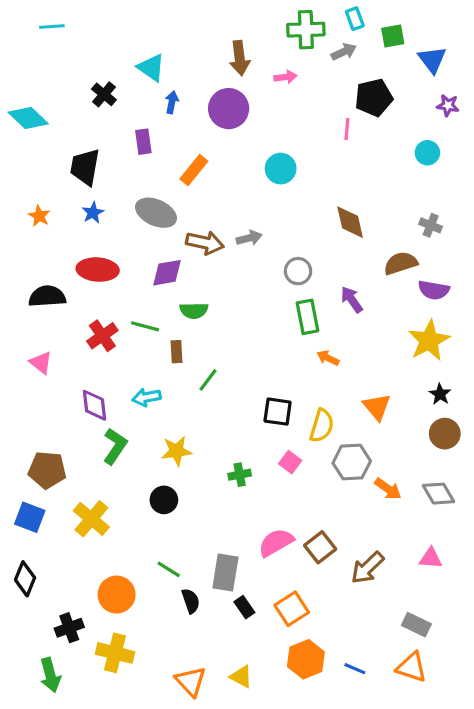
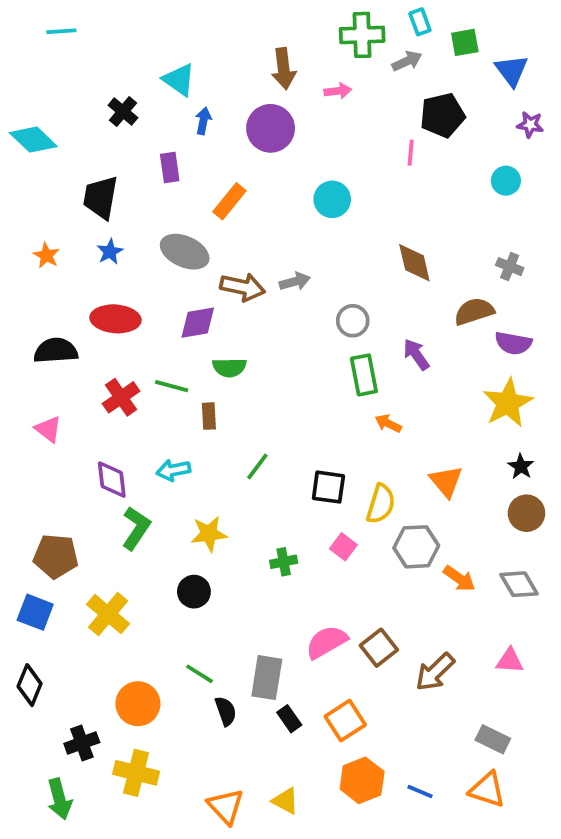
green line: (208, 380) -> (257, 466), moved

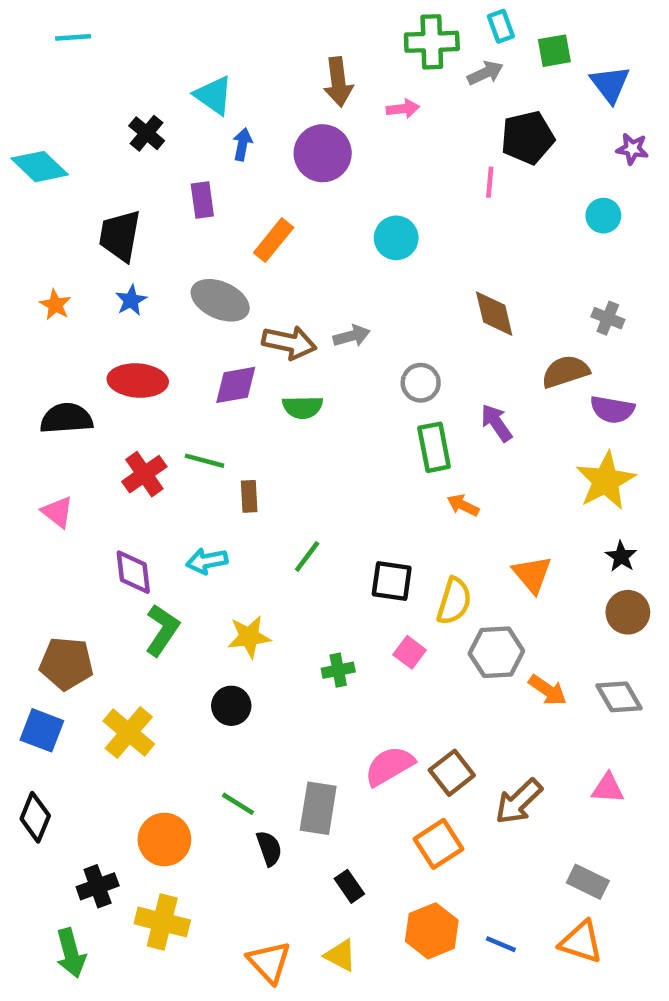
green semicircle: (229, 367) -> (303, 407), moved
black rectangle: (289, 719) -> (349, 886), moved
orange square: (345, 721) -> (438, 844), moved

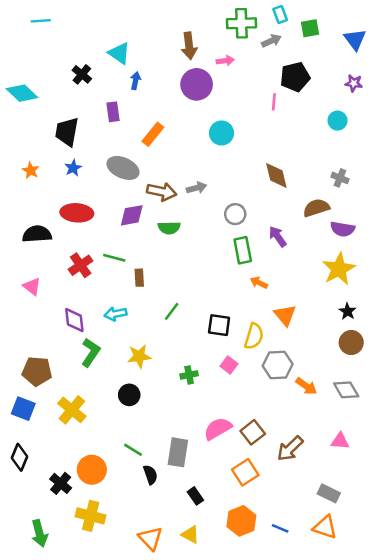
blue triangle: (610, 84) -> (355, 40), moved
purple circle: (323, 153) -> (197, 84), moved
orange triangle: (532, 574) -> (285, 315), moved
black cross: (98, 886) -> (61, 483), moved, turned -30

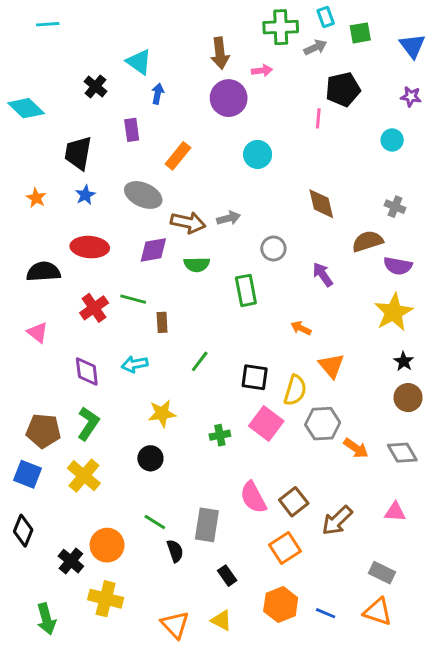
green rectangle: (243, 250) -> (246, 290), moved
green L-shape: (91, 353) -> (88, 424), moved
pink square: (229, 365) -> (266, 424), size x1.6
pink semicircle: (218, 429) -> (253, 497), turned -88

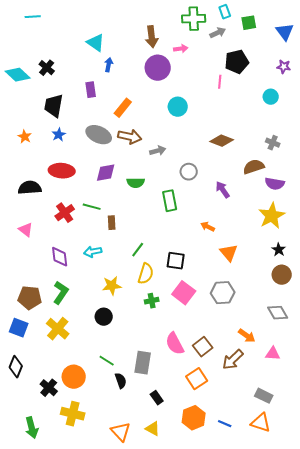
black cross: (95, 86) -> (47, 68), moved
brown diamond: (321, 204) -> (222, 141), turned -55
brown arrow: (188, 222) -> (130, 137), moved
yellow semicircle: (295, 390) -> (146, 274), moved
orange arrow: (356, 448) -> (247, 336), moved

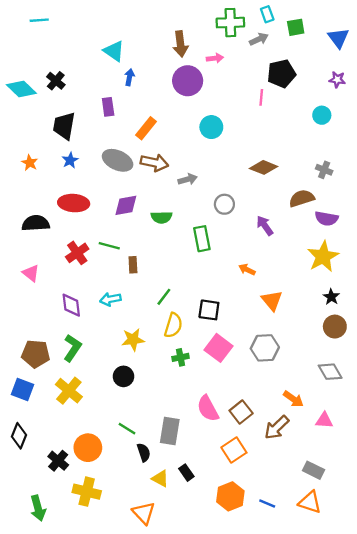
yellow triangle: (153, 429) -> (160, 479), moved

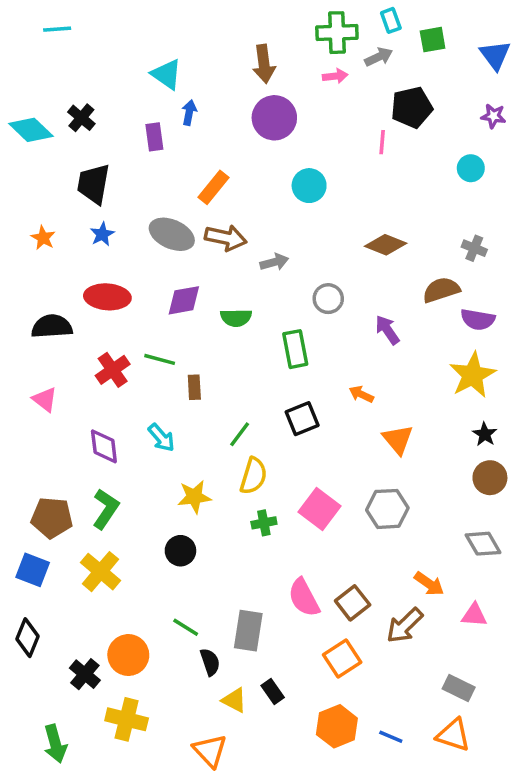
pink arrow: (215, 58) -> (335, 76), moved
purple rectangle: (108, 107) -> (154, 137), moved
cyan arrow: (110, 299) -> (161, 438), turned -120
black square: (209, 310) -> (302, 419), moved, turned -30

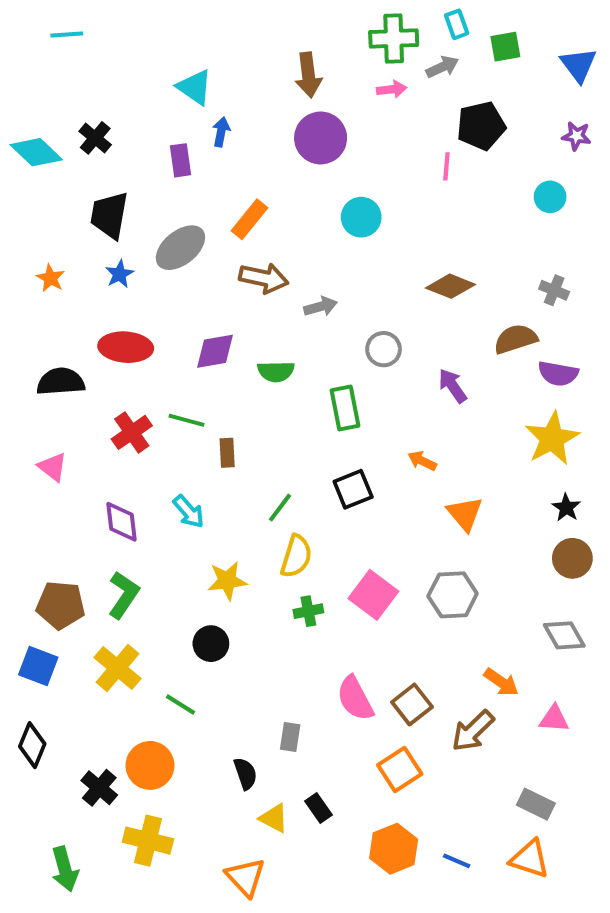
gray ellipse: (172, 234) -> (180, 248), moved, turned -63
green line: (186, 627) -> (180, 705), moved
gray rectangle: (248, 631) -> (290, 737), size x0.6

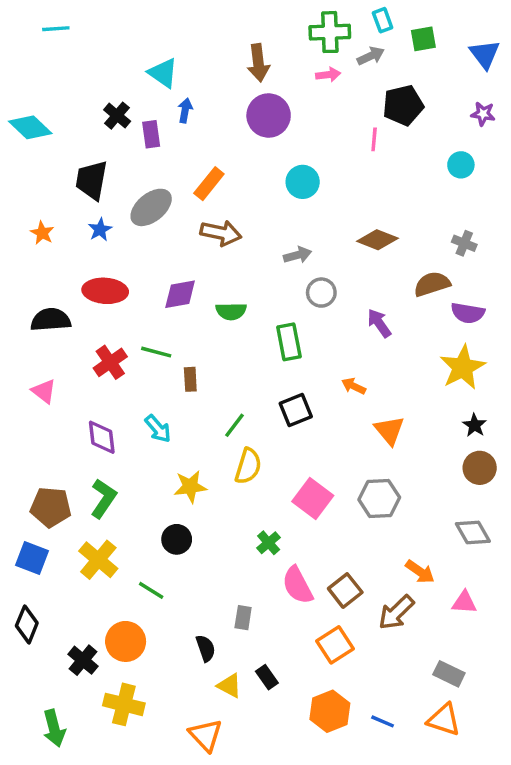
black cross: (95, 138) -> (117, 116), moved
gray arrow: (321, 307) -> (297, 255), moved
green cross: (308, 611) -> (269, 543), moved, turned -30

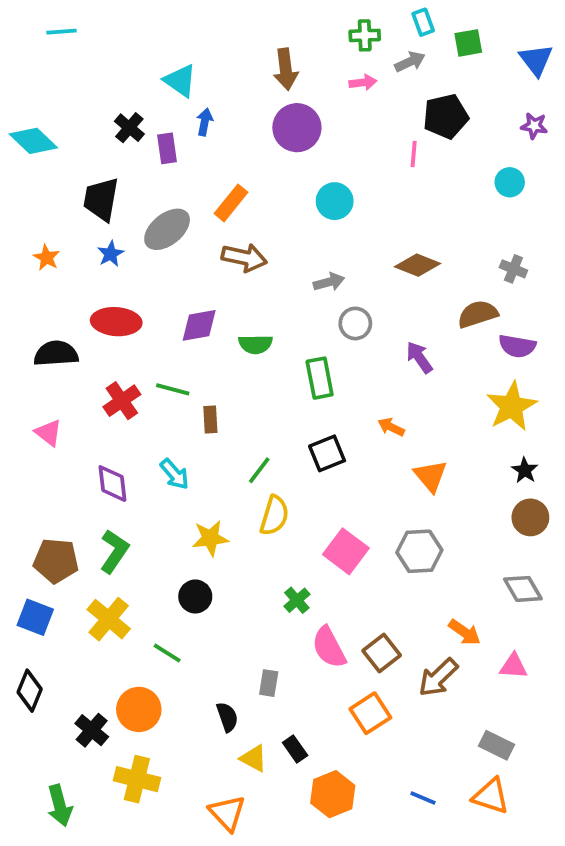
green cross: (330, 32) -> (365, 35), size x0.7
orange hexagon: (330, 711) -> (333, 794), moved

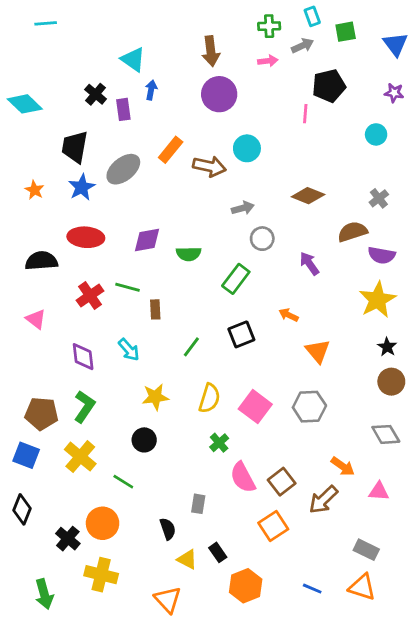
blue star: (111, 254) -> (82, 187), size x1.4
brown arrow: (244, 258) -> (209, 166), moved
gray cross: (513, 269) -> (379, 198), turned 30
green rectangle: (320, 378) -> (236, 279), turned 48
yellow semicircle: (274, 516) -> (209, 398), moved

